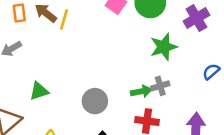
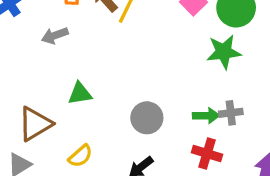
green star: (164, 47) -> (224, 52), moved

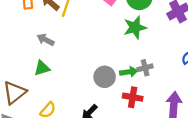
gray arrow: (55, 35) -> (46, 40), moved, turned 54
gray circle: (147, 118) -> (105, 77), moved

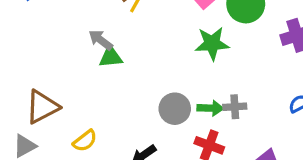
green star: (135, 27) -> (212, 44), moved
green triangle: (42, 68) -> (111, 57), moved

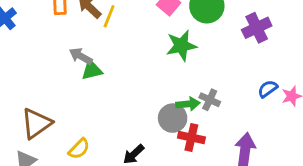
gray cross: (235, 107) -> (210, 100), turned 36
gray circle: (175, 109) -> (173, 118), moved

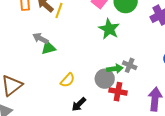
green star: (181, 46) -> (109, 29), turned -30
yellow semicircle: (79, 149) -> (68, 80), moved

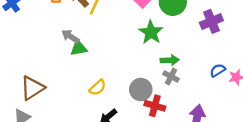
green arrow: (115, 69) -> (170, 60), moved

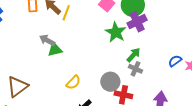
purple cross: (211, 21) -> (137, 22), moved
green arrow: (170, 60) -> (133, 55), turned -42

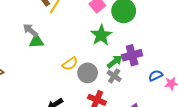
purple cross: (137, 22) -> (132, 55), moved
yellow semicircle: (73, 82) -> (70, 64), moved
gray circle: (110, 82) -> (88, 73), moved

